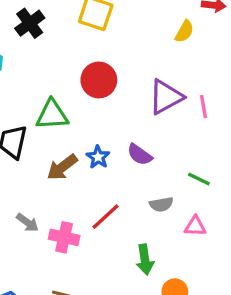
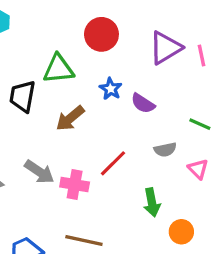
blue star: (98, 157) -> (111, 89), moved
gray arrow: (27, 223) -> (39, 172), size x1.4
pink triangle: (195, 226) -> (198, 169), turned 45

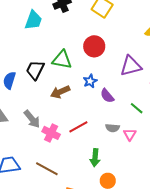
green line: (200, 124) -> (137, 108), moved
pink triangle: (198, 169) -> (130, 134), moved

